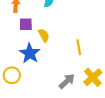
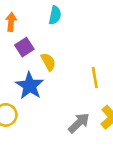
purple square: (26, 24) -> (24, 47), turned -32

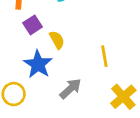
gray arrow: (79, 123) -> (70, 89), moved

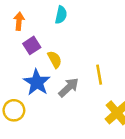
gray arrow: (70, 89) -> (69, 87), moved

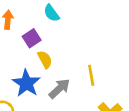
cyan semicircle: (61, 15) -> (51, 13), turned 132
purple square: (32, 45) -> (32, 38), moved

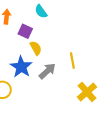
purple square: (32, 38) -> (25, 31), turned -32

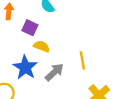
yellow semicircle: (36, 48) -> (42, 46), turned -40

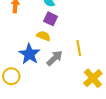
purple square: (30, 28) -> (51, 19), moved

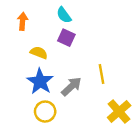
yellow semicircle: (43, 36) -> (39, 53), moved
yellow circle: (11, 76) -> (45, 112), moved

